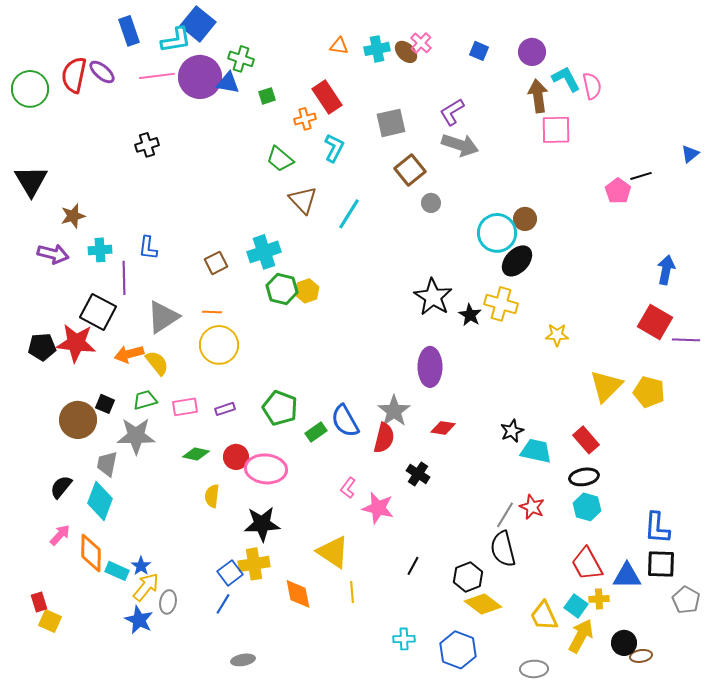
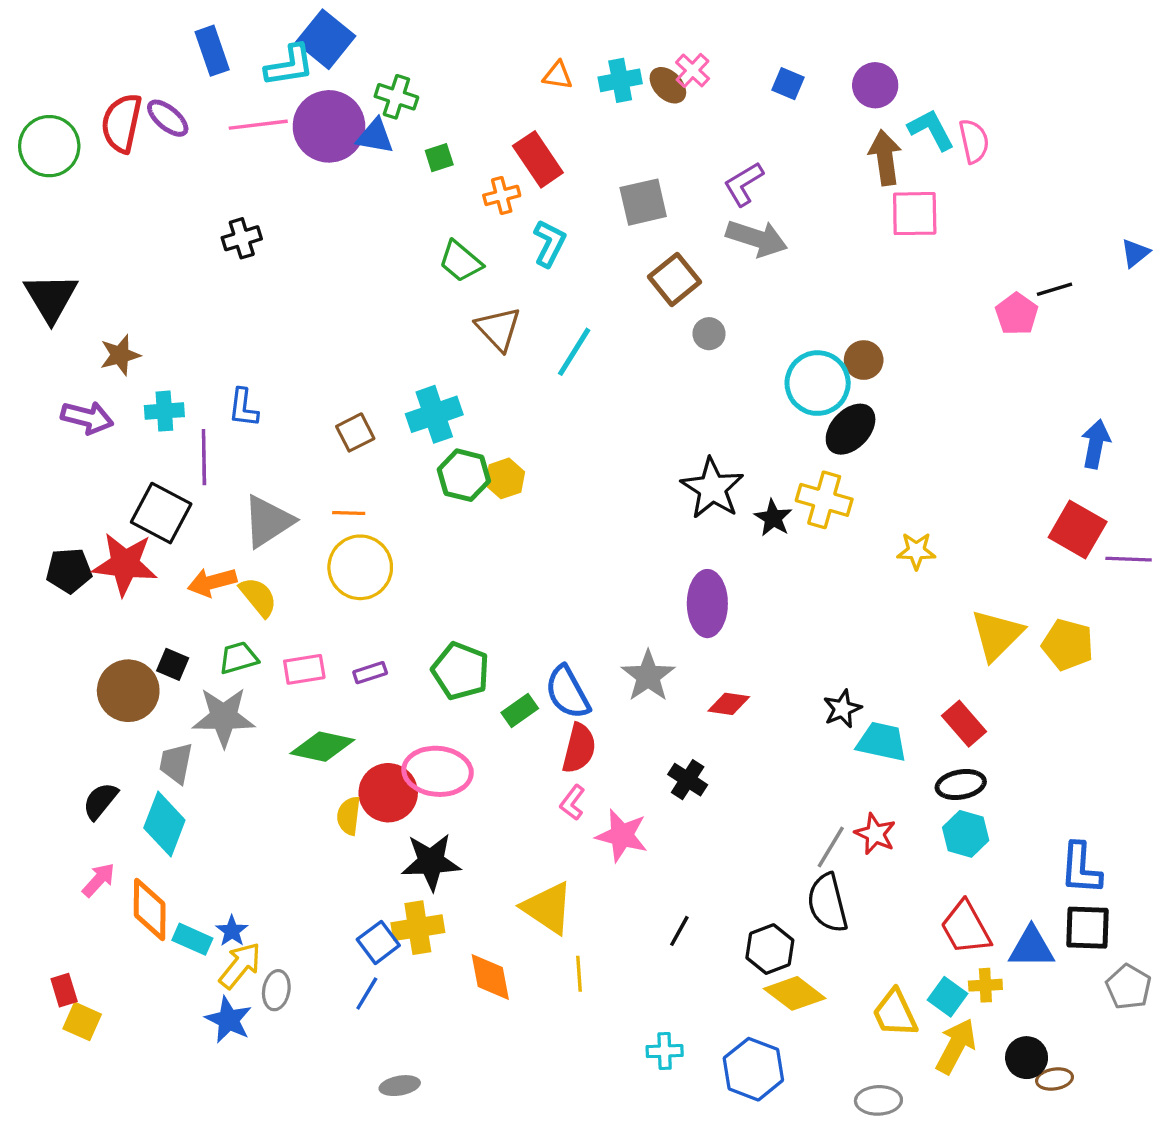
red semicircle: (384, 438) -> (579, 748), moved
green diamond: (196, 454) -> (322, 747), size x1.4
red circle: (236, 457) -> (388, 793), moved, size x1.4

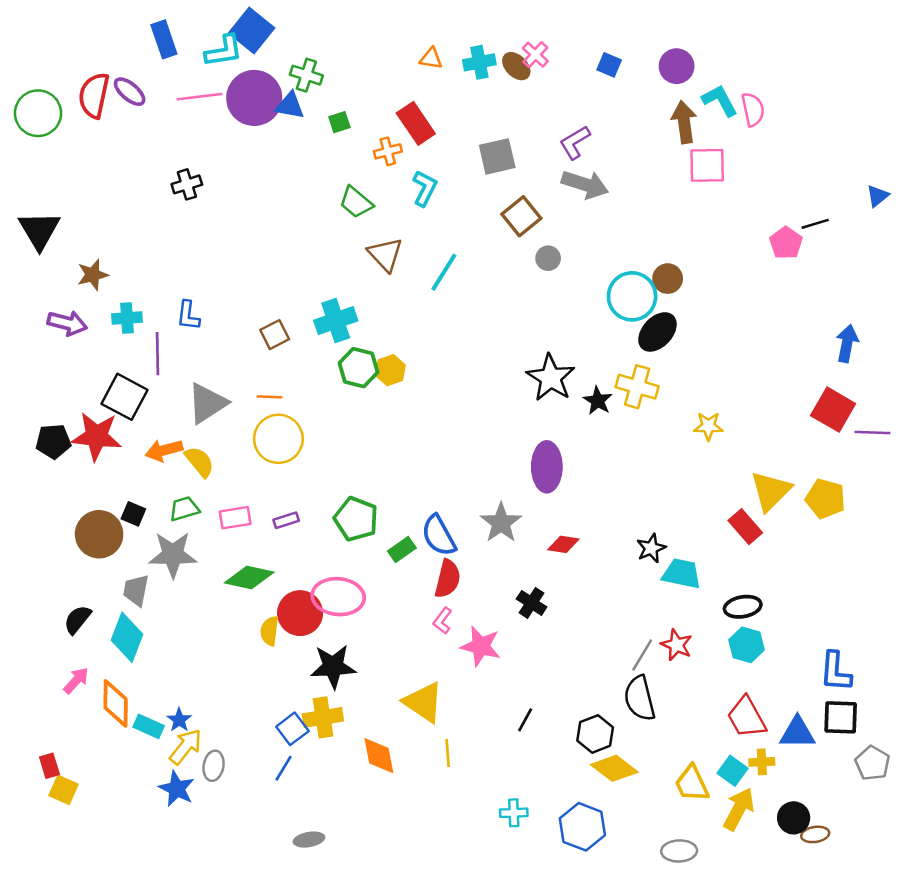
red rectangle: (964, 724) -> (745, 527), moved

